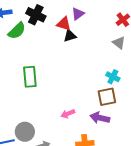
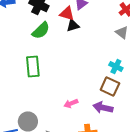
green semicircle: (17, 31) -> (41, 30), moved
brown square: (107, 97) -> (110, 86), turned 36

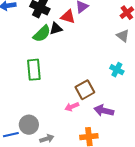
black triangle: (73, 25) -> (56, 29), moved
brown square: (110, 86) -> (85, 90), moved, turned 36

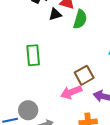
green semicircle: (42, 34) -> (80, 19), moved, turned -30
pink arrow: (72, 107) -> (71, 92), size x1.5

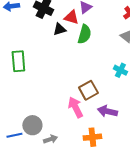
green rectangle: (33, 55) -> (18, 61), moved
pink arrow: (71, 92) -> (75, 107), turned 85

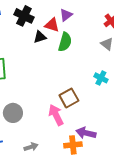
purple arrow: (107, 111) -> (86, 133), moved
gray circle: (32, 125) -> (13, 113), moved

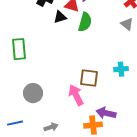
cyan cross: (101, 78) -> (121, 69), moved, turned -32
brown square: (69, 98) -> (89, 78), turned 36

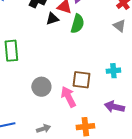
gray circle: (33, 93) -> (41, 87), moved
purple arrow: (106, 113) -> (114, 107), moved

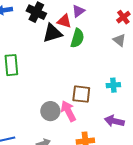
black triangle: (52, 19) -> (52, 33), size x1.5
gray circle: (41, 87) -> (50, 111), moved

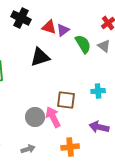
purple triangle: (78, 11) -> (63, 30), moved
black triangle: (52, 33) -> (40, 57), moved
green semicircle: (77, 38) -> (83, 44), moved, turned -48

